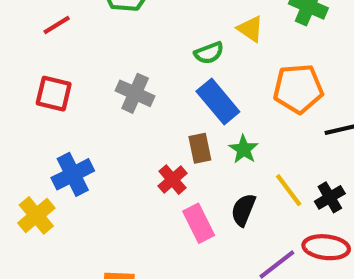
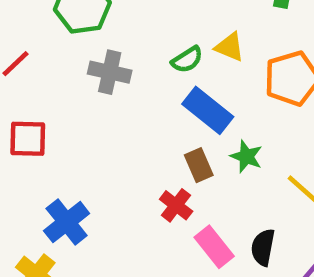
yellow triangle: (250, 29) -> (230, 47), moved
gray cross: (135, 93) -> (110, 72), moved
black semicircle: (243, 210) -> (263, 247), moved

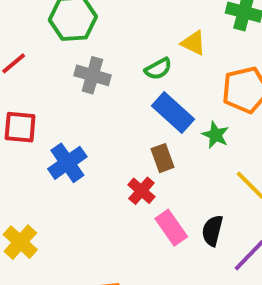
yellow triangle: (230, 47) -> (193, 43), moved
green star: (246, 156) -> (215, 135), moved
blue cross: (67, 222) -> (67, 163), moved

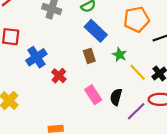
green star: (215, 135) -> (120, 55), moved
red cross: (141, 191) -> (59, 76), moved

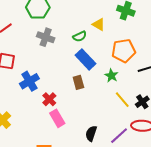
green star: (120, 55) -> (111, 76), moved
pink rectangle: (93, 95) -> (57, 118), moved
black semicircle: (116, 97) -> (91, 133), moved

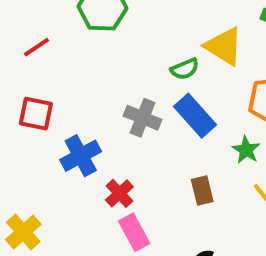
yellow triangle: (99, 25) -> (224, 46), size x1.5
gray cross: (46, 37) -> (143, 118), moved
brown rectangle: (78, 82) -> (202, 191), moved

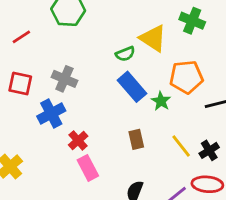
gray cross: (143, 118) -> (64, 79), moved
green star: (246, 150) -> (161, 101), moved

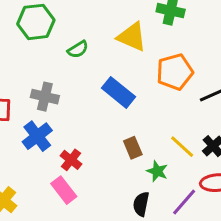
green semicircle: (125, 54) -> (78, 49), moved
green star: (161, 101) -> (157, 171), moved
pink rectangle: (88, 168) -> (64, 190), moved

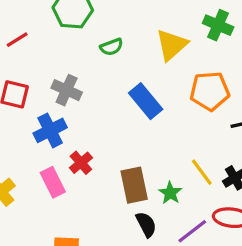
yellow triangle: (132, 37) -> (172, 45), turned 44
brown rectangle: (133, 148) -> (134, 185), moved, size x1.5
pink rectangle: (64, 190) -> (53, 182), moved
black semicircle: (141, 204) -> (146, 224), turned 130

